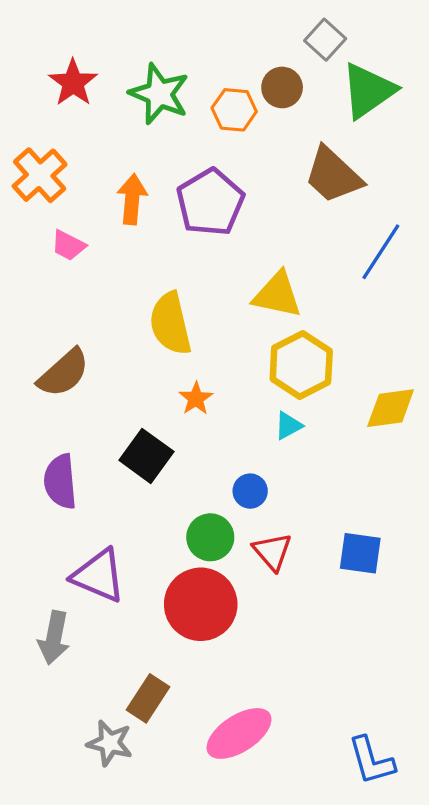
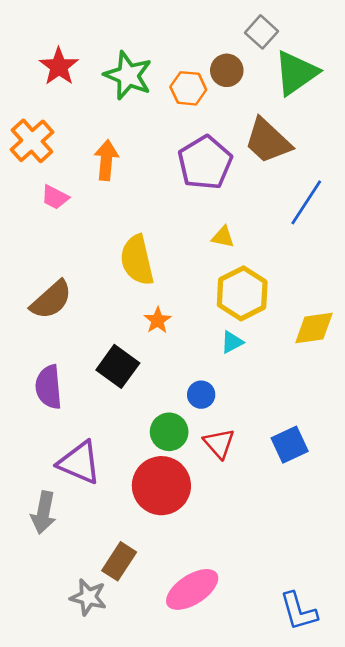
purple pentagon: (210, 202) -> (205, 163), moved
yellow triangle: (277, 295) -> (223, 237), size x0.6
blue square: (360, 553) -> (290, 445), turned -33

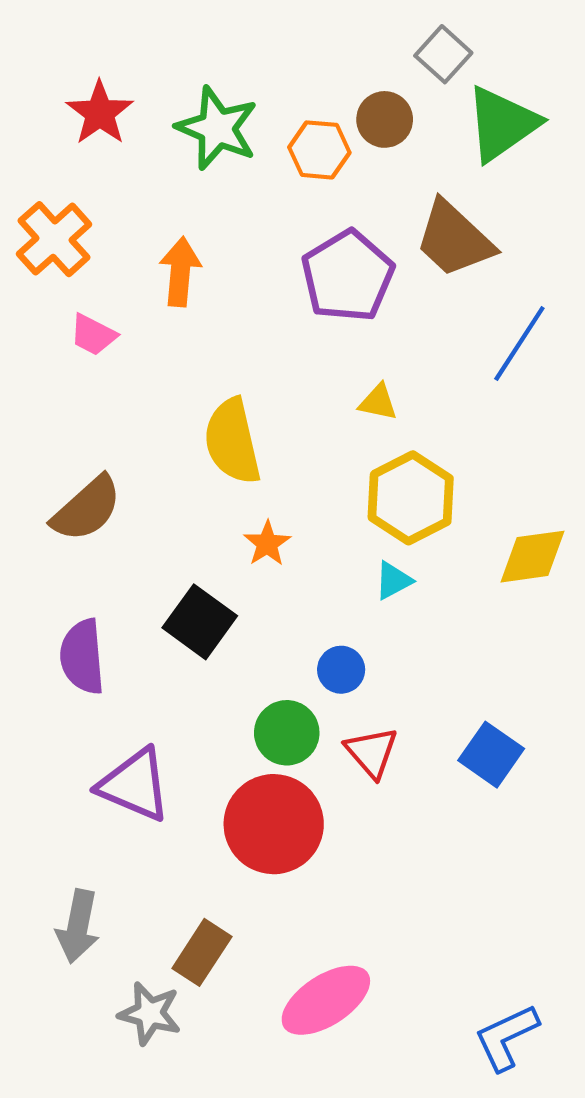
blue square: (290, 445) -> (491, 755), turned -30
gray arrow: (43, 513) -> (78, 926), moved
blue L-shape: (299, 611) -> (506, 1037), turned 81

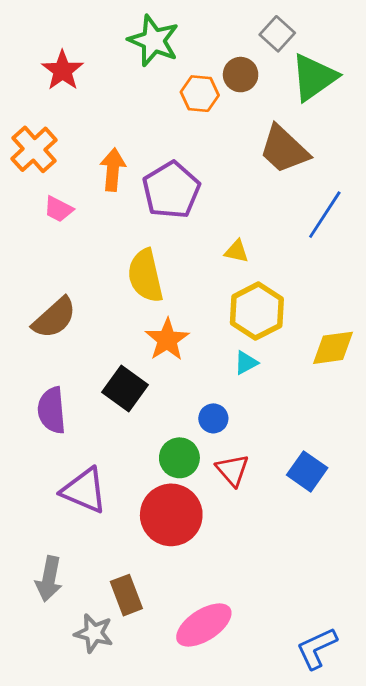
green star: (217, 128) -> (154, 41), moved
purple pentagon: (348, 276) -> (171, 190), moved
orange star: (267, 544) -> (167, 340), size x1.5
brown rectangle: (202, 952) -> (126, 595), turned -54

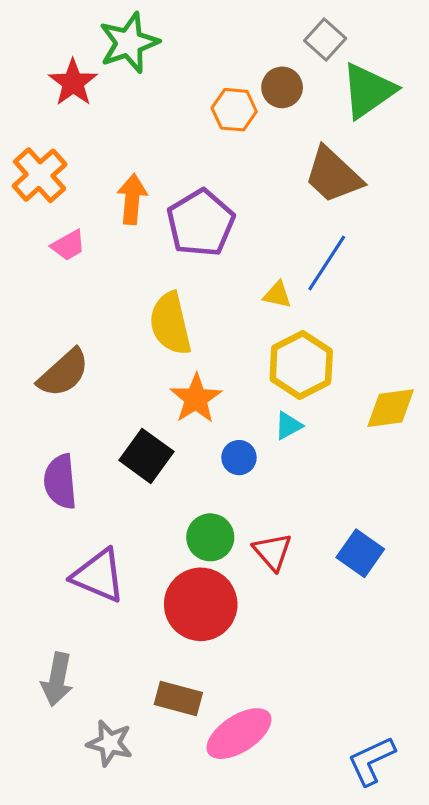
green star: (154, 41) -> (129, 43), moved, turned 30
pink trapezoid: (58, 209) -> (68, 245), turned -56
blue line: (325, 215) -> (327, 263), moved
blue circle: (213, 418) -> (239, 458), moved
brown rectangle: (126, 595) -> (178, 698), moved, turned -54

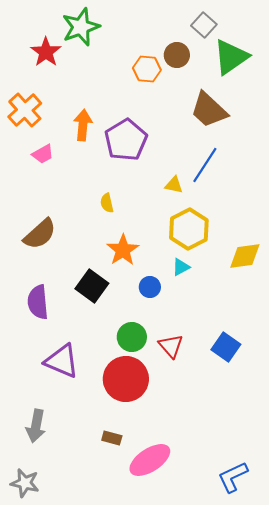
yellow semicircle: (170, 324) -> (107, 203), size x0.5
brown rectangle: (178, 698) -> (112, 438), size x0.7
gray star: (110, 743) -> (25, 483), moved

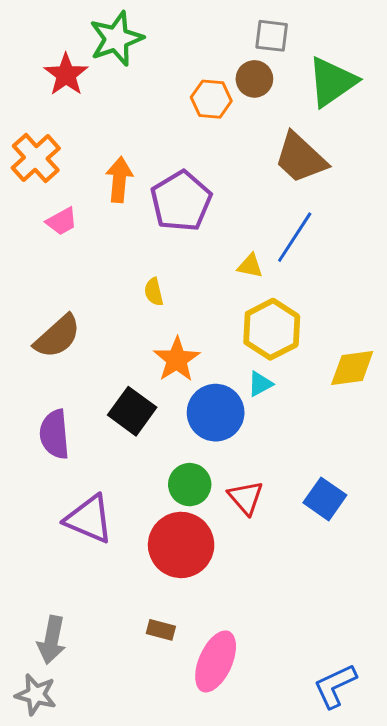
gray square: (204, 25) -> (272, 36), moved, turned -35
blue circle: (150, 287) -> (216, 413), size x1.8
gray arrow: (36, 426) -> (52, 640), moved
pink ellipse: (150, 460) -> (216, 661), turned -33

